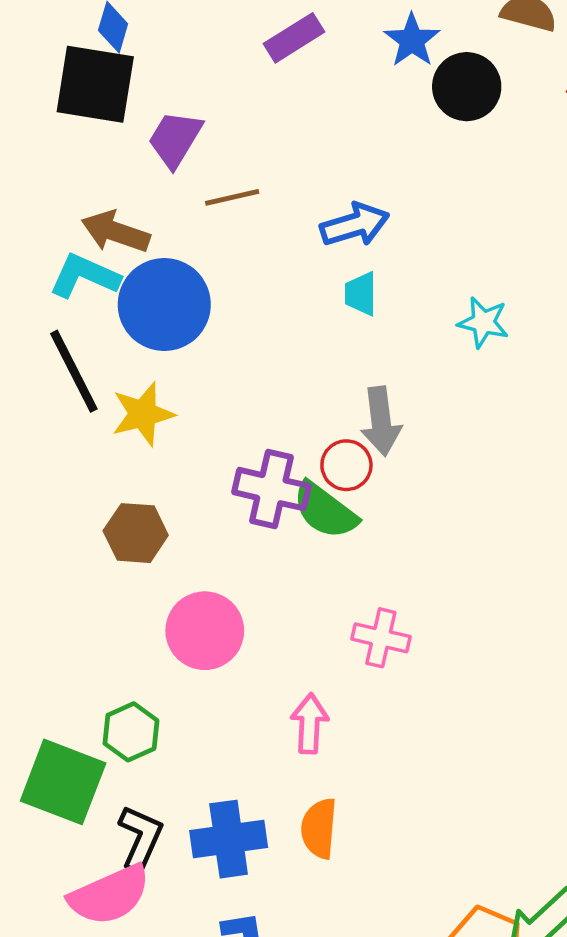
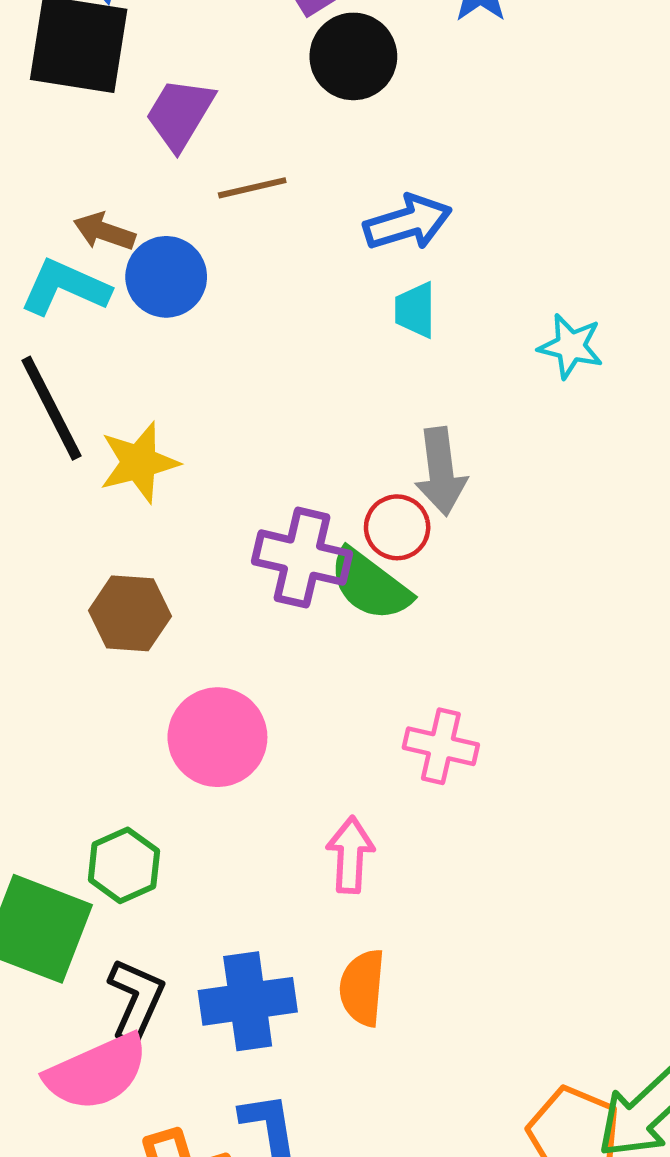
black circle: (467, 87) -> (353, 56), moved
brown arrow: (115, 232) -> (104, 232), size x0.7
blue circle: (164, 304) -> (166, 277), moved, size x0.7

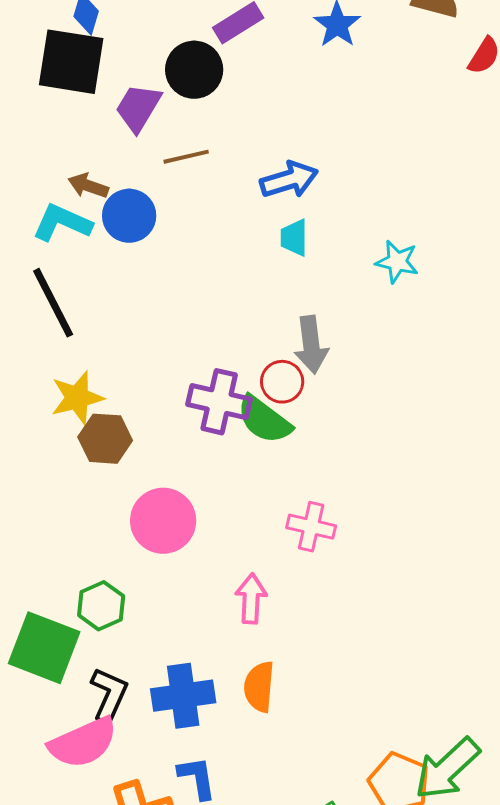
black circle: (353, 56) -> (194, 70), moved
yellow star: (139, 462) -> (77, 398), moved

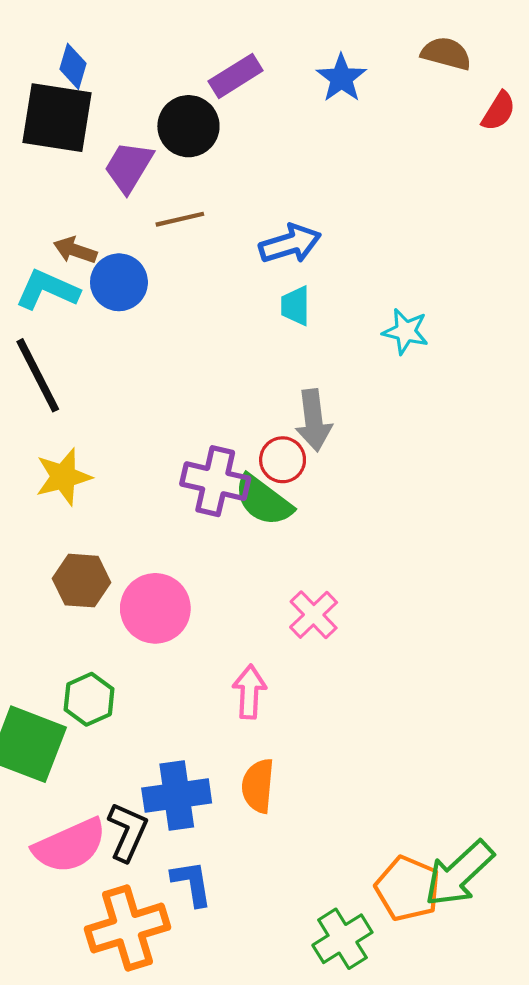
brown hexagon: (105, 439) -> (82, 581), moved
pink cross: (311, 527) -> (314, 615), turned 33
black L-shape: (109, 695) -> (128, 832), moved

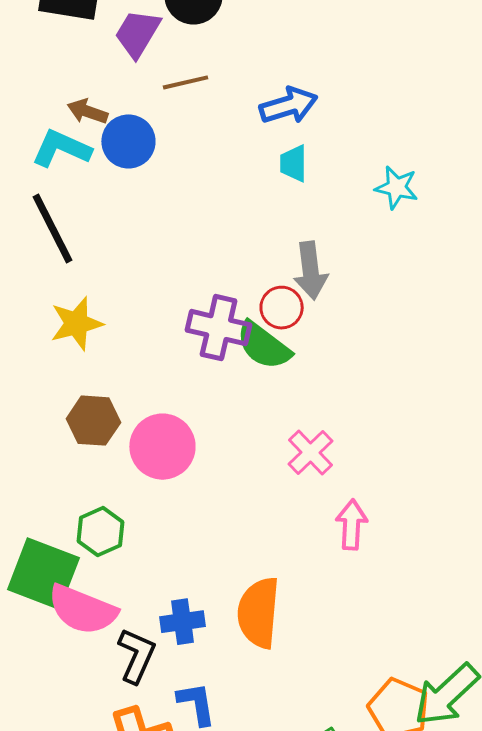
pink arrow: (249, 692) -> (352, 525), moved
orange semicircle: (258, 786) -> (259, 613), size x1.4
blue cross: (177, 795) -> (182, 622), size x0.7
pink semicircle: (70, 846) -> (82, 610), moved, turned 46

